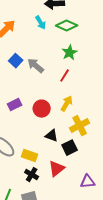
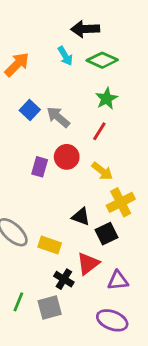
yellow arrow: (67, 104) -> (102, 171), turned 98
purple rectangle: (15, 105) -> (40, 167), moved, turned -48
red circle: (42, 109) -> (67, 157), moved
black cross: (32, 175) -> (64, 279), moved
purple triangle: (88, 182) -> (118, 281), moved

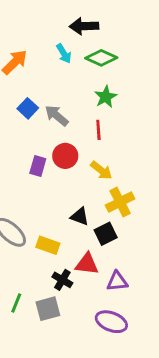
red line: (99, 131) -> (98, 130), turned -36
red triangle: (88, 263) -> (87, 264), turned 45

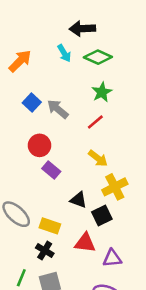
red line: (98, 130) -> (95, 122), turned 54
red circle: (65, 156) -> (40, 145), moved
purple rectangle: (38, 166) -> (51, 170), moved, turned -66
black cross: (62, 280) -> (45, 251), moved

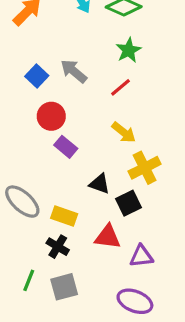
blue square: (32, 103) -> (37, 76), moved

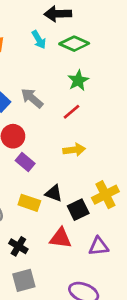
yellow arrow: (124, 132) -> (74, 150), turned -45
yellow cross: (145, 168) -> (105, 195), moved
yellow rectangle: (64, 216) -> (29, 203), moved
purple triangle: (141, 256) -> (99, 246), moved

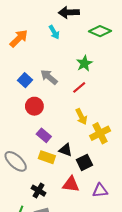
green diamond: (74, 44) -> (100, 31), moved
yellow arrow: (74, 150) -> (81, 117), turned 70
purple rectangle: (25, 162) -> (44, 135), moved
yellow cross: (105, 195) -> (100, 133), moved

